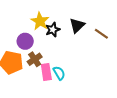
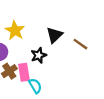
black star: (53, 30) -> (39, 55), moved
pink rectangle: (46, 72) -> (24, 72), moved

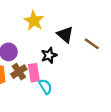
yellow star: (15, 30) -> (34, 21), moved
black triangle: (54, 35) -> (65, 35), turned -36

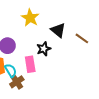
brown cross: (19, 72) -> (17, 82), moved
cyan semicircle: (45, 87) -> (11, 70), moved

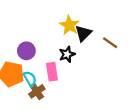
yellow star: (30, 18) -> (69, 25), moved
black triangle: (58, 30) -> (83, 33), turned 35

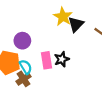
black star: (67, 54) -> (62, 59), moved
brown cross: (37, 91) -> (23, 79), moved

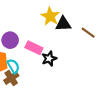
black triangle: (76, 24) -> (63, 24), turned 42
pink rectangle: (46, 60) -> (34, 48), moved, turned -56

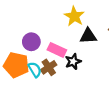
black triangle: (63, 24) -> (88, 36), moved
brown cross: (11, 78) -> (49, 67), moved

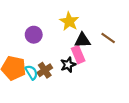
purple circle: (31, 42) -> (34, 35), moved
pink rectangle: (57, 50) -> (78, 55), moved, turned 42

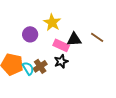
yellow star: (69, 21) -> (52, 22), moved
pink rectangle: (78, 55) -> (61, 45), moved, turned -42

